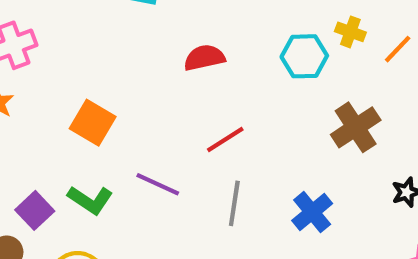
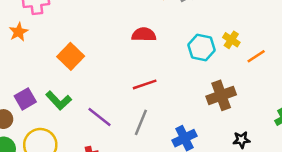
purple line: (158, 184) -> (99, 117), moved

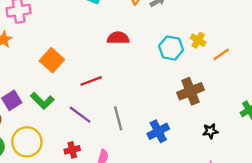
red line: (145, 84) -> (91, 81), moved
gray line: (141, 122) -> (118, 118), turned -35

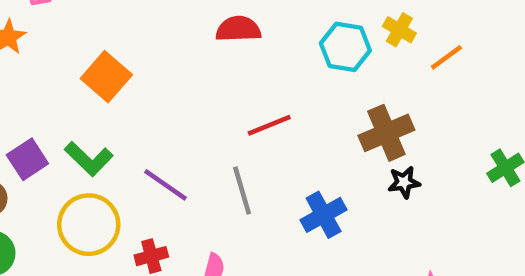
red line: (91, 81) -> (269, 125), moved
black star: (210, 131) -> (404, 182), moved
yellow circle: (27, 142) -> (89, 225), moved

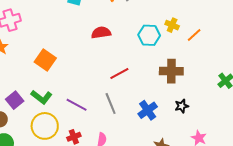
brown cross: (386, 133) -> (171, 71), turned 30
black star: (404, 182) -> (182, 106), moved

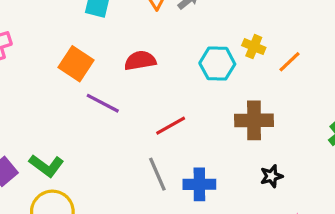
orange square: (45, 60) -> (76, 64), moved
purple line: (77, 105) -> (103, 103), moved
blue cross: (148, 110) -> (199, 184), moved, turned 36

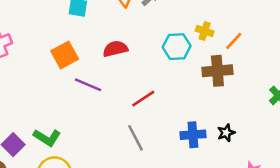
orange square: (76, 64) -> (65, 55), turned 32
brown cross: (254, 120) -> (217, 71), moved
blue cross: (199, 184) -> (193, 135), moved

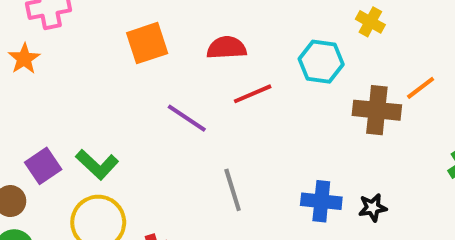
yellow cross: (205, 31) -> (370, 22), moved
orange line: (234, 41) -> (421, 88), moved
purple line: (88, 85) -> (187, 118), moved
red line: (143, 99) -> (253, 94), moved

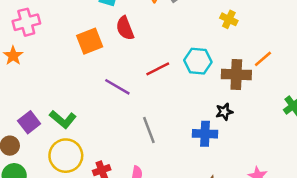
red semicircle: (227, 48) -> (125, 28), moved, turned -105
cyan hexagon: (321, 62) -> (198, 61), moved
black star: (373, 208) -> (224, 112), moved

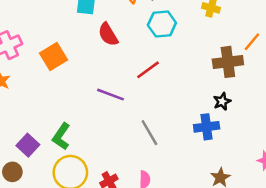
orange square: (90, 41) -> (53, 57), moved
cyan hexagon: (198, 61) -> (162, 24), moved
green L-shape: (63, 119) -> (61, 136), turned 95

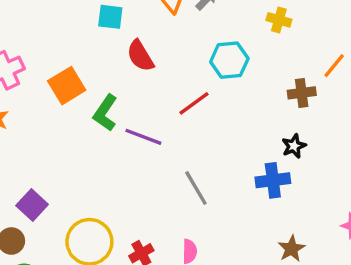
cyan hexagon: (162, 24) -> (229, 60), moved
brown cross: (228, 62) -> (302, 93), size x0.7
green L-shape: (61, 136) -> (105, 113), moved

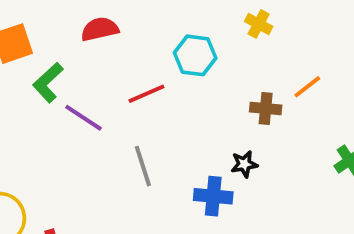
red semicircle: (140, 56) -> (100, 29), turned 96
gray line: (196, 188) -> (143, 166), moved

